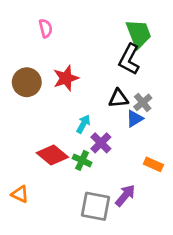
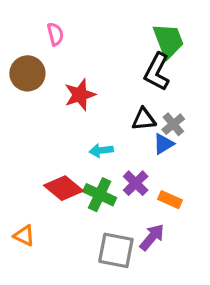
brown circle: (27, 82) -> (27, 73), moved
cyan arrow: (83, 124) -> (101, 150), turned -126
purple cross: (101, 143) -> (136, 183), moved
green cross: (82, 160) -> (100, 195), size x1.4
orange rectangle: (153, 164) -> (170, 200), moved

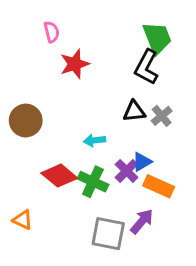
brown circle: (27, 73) -> (26, 121), moved
red star: (80, 95) -> (75, 64), moved
blue triangle: (163, 144) -> (142, 162), moved
orange rectangle: (170, 200) -> (159, 186), size x1.4

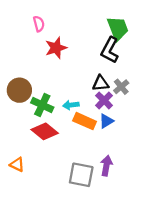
purple cross: (127, 171) -> (104, 100), moved
green cross: (93, 182) -> (42, 105), moved
orange rectangle: (159, 186) -> (85, 121), moved
purple arrow: (142, 221) -> (106, 166), turned -30

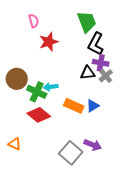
green trapezoid: (118, 28) -> (87, 22), moved
purple cross: (104, 100) -> (101, 63), moved, turned -35
cyan arrow: (71, 105) -> (51, 87), moved
purple arrow: (106, 166) -> (93, 145), turned 102
gray square: (81, 175) -> (71, 153), turned 30

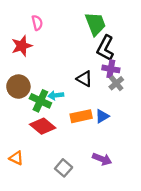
red star: (49, 42) -> (22, 46), moved
black triangle: (88, 73) -> (84, 79), moved, turned 35
orange rectangle: (74, 106) -> (81, 116), turned -36
gray square: (71, 153) -> (64, 168), moved, size x0.7

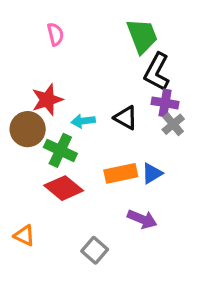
red star: (22, 46) -> (47, 100), moved
cyan arrow: (56, 95) -> (83, 121), moved
purple arrow: (102, 159) -> (142, 219), moved

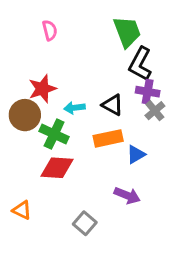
orange rectangle: (121, 173) -> (108, 138), moved
red diamond: (64, 188) -> (57, 168), turned -36

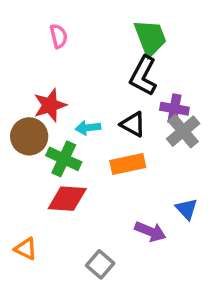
black L-shape: (140, 64) -> (143, 76), moved
gray cross: (155, 111) -> (183, 131), size x1.4
blue triangle: (136, 155) -> (187, 209), moved, turned -42

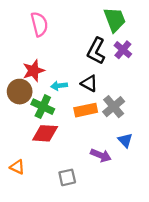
pink semicircle: (59, 36) -> (39, 24), size x1.5
green trapezoid: (150, 38) -> (115, 20), moved
purple cross: (174, 109) -> (123, 50), moved, turned 30
gray cross: (183, 131) -> (114, 107), moved
gray square: (100, 264) -> (67, 177), turned 36

